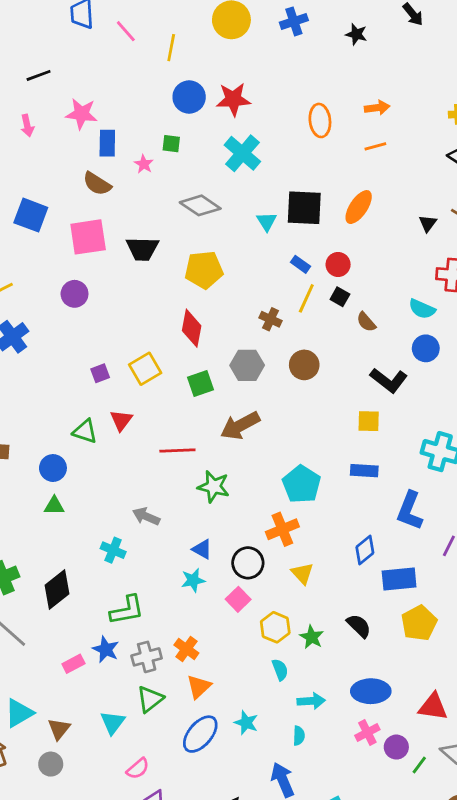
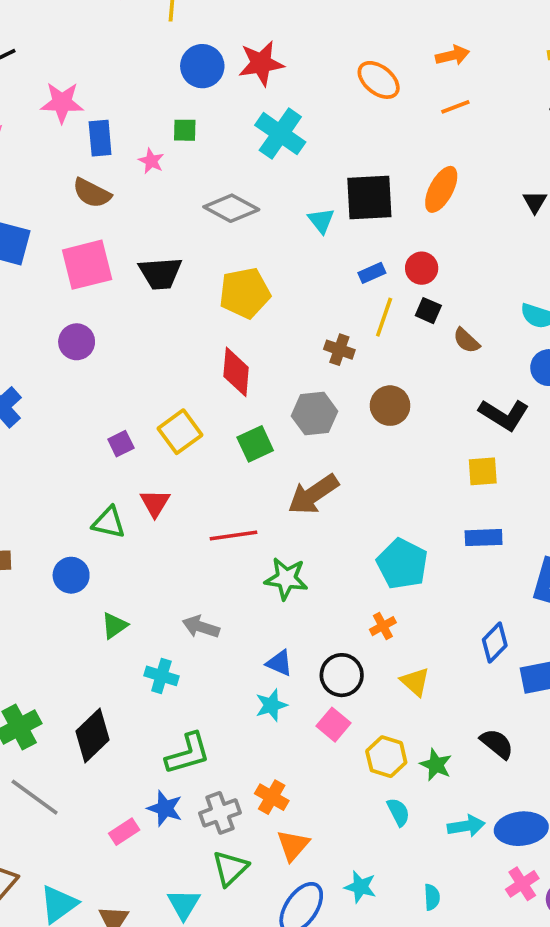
orange ellipse: (320, 120) -> (379, 80), turned -40
blue rectangle: (301, 264) -> (372, 273), turned -54
green triangle: (54, 506) -> (114, 626), moved, turned -30
orange cross: (282, 529) -> (383, 626), size x0.6
cyan arrow: (311, 701) -> (466, 826), moved

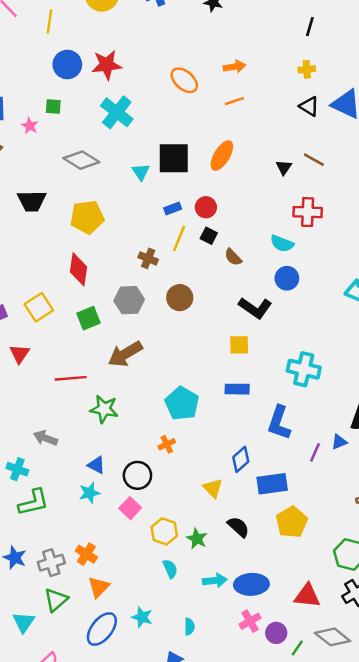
yellow triangle: (415, 682) -> (213, 488), moved
green L-shape: (188, 754) -> (33, 502), moved

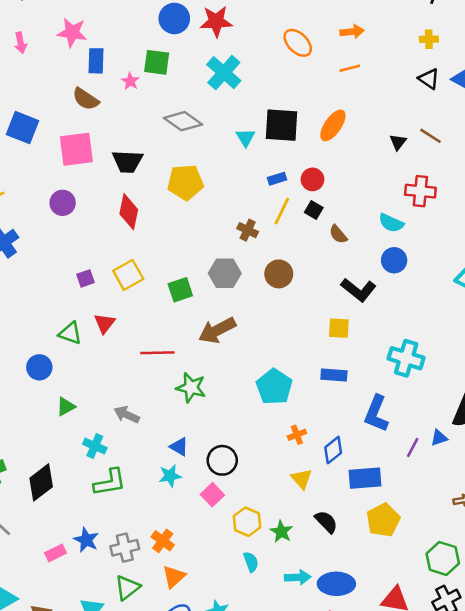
green square: (53, 107) -> (157, 62), size x1.5
red diamond: (78, 269) -> (129, 212), moved
orange cross: (167, 444) -> (297, 435), moved

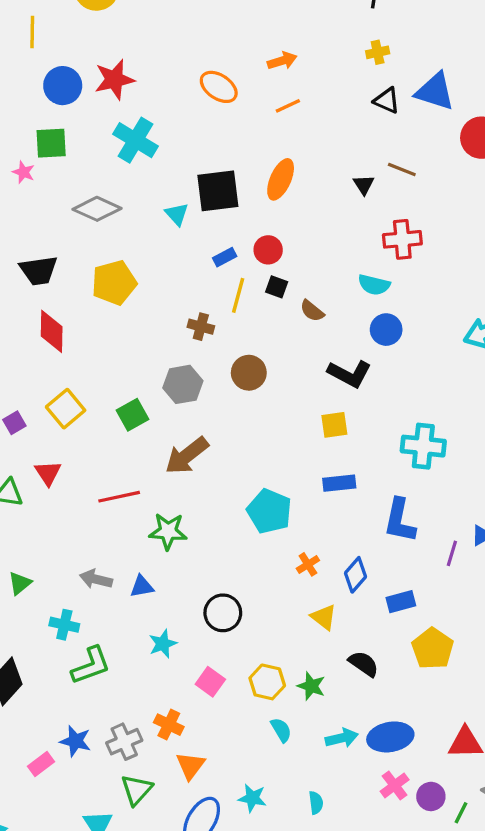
blue triangle: (179, 447) -> (142, 586), moved, turned -30
blue rectangle: (365, 478) -> (401, 602), size x0.7
pink square: (212, 495) -> (210, 682), moved

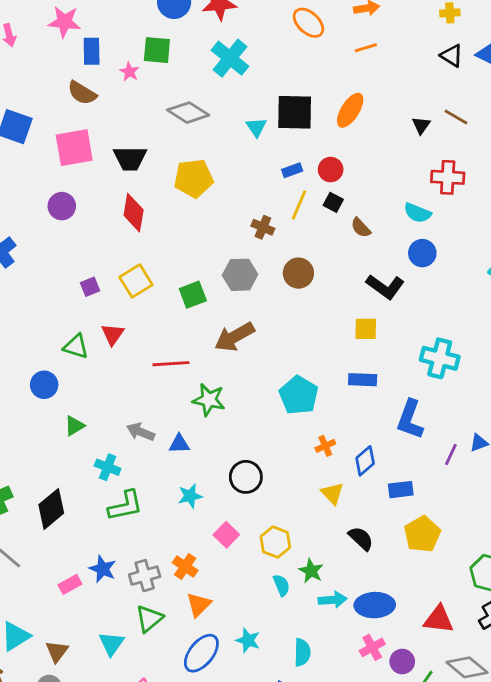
green star: (311, 686) -> (311, 571), moved
cyan semicircle: (316, 803) -> (302, 652), size x1.4

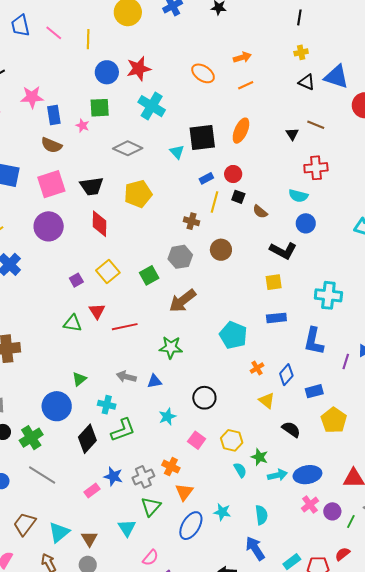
purple circle: (62, 206) -> (49, 226), size x1.5
red line: (171, 364) -> (125, 327), moved
blue circle: (44, 385) -> (57, 406), moved, size x1.5
black diamond: (51, 509) -> (87, 439), moved

